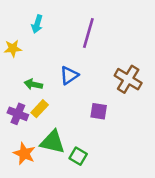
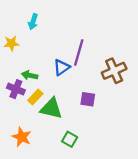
purple line: (88, 33) -> (79, 53), moved
brown cross: (128, 79) -> (114, 71), turned 35
purple cross: (18, 114) -> (16, 89), moved
green triangle: (53, 142) -> (51, 108), moved

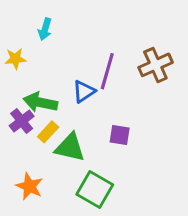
brown cross: (114, 71) -> (155, 65), moved
green arrow: (30, 75) -> (40, 102), size x1.5
purple cross: (16, 89) -> (22, 121), turned 30
green square: (70, 139) -> (95, 189), size x1.6

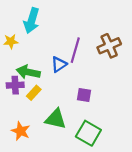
cyan arrow: (45, 29) -> (32, 21), size x1.6
purple cross: (22, 121) -> (15, 85), turned 35
green triangle: (70, 147) -> (56, 119), moved
green square: (95, 189) -> (88, 133), moved

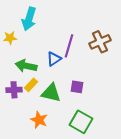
purple cross: (15, 85) -> (14, 90), moved
green triangle: (56, 119) -> (51, 93), moved
orange star: (21, 131) -> (39, 120), moved

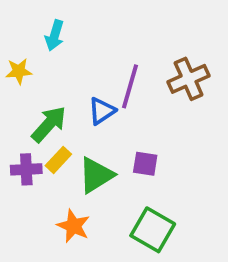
cyan arrow: (29, 19) -> (55, 35), size x0.7
green arrow: (26, 66) -> (49, 124), turned 120
green triangle: (51, 93) -> (96, 175), turned -45

